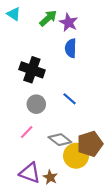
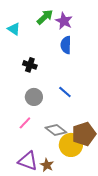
cyan triangle: (14, 14) -> (14, 29), moved
black cross: (32, 70) -> (30, 65), size x0.6

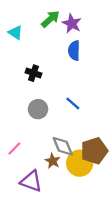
pink line: (25, 123) -> (14, 149), moved
gray diamond: (56, 130) -> (63, 146), turned 30
brown star: (47, 165) -> (53, 161), moved

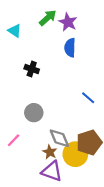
blue line: (73, 103) -> (88, 98), moved
gray circle: (38, 109) -> (34, 113), moved
purple triangle: (31, 181) -> (52, 171), moved

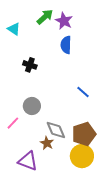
pink line: (14, 140) -> (13, 123), moved
yellow circle: (75, 154) -> (82, 156), moved
purple triangle: (52, 171) -> (28, 161), moved

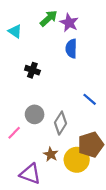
gray diamond: (56, 130) -> (60, 123), moved, turned 55
yellow circle: (82, 156) -> (77, 160), moved

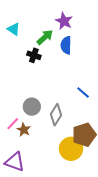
green arrow: (49, 18) -> (45, 37), moved
black cross: (32, 70) -> (34, 55), moved
brown star: (51, 154) -> (24, 130), moved
purple triangle: (30, 174) -> (15, 162), moved

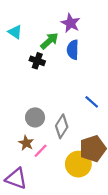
pink line: (13, 124) -> (41, 151), moved

